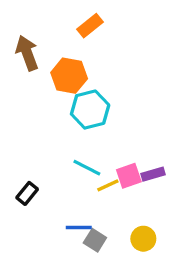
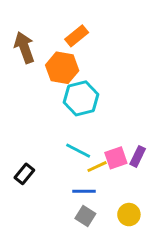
orange rectangle: (90, 26) -> (77, 36), moved
purple rectangle: (153, 174) -> (138, 156), turned -48
blue line: (79, 227) -> (84, 191), moved

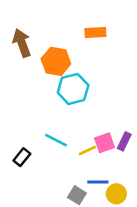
orange rectangle: (77, 36) -> (95, 32), moved, turned 36
cyan line: (78, 151) -> (56, 140), moved
blue line: (84, 191) -> (98, 182), moved

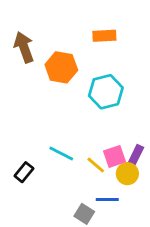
cyan hexagon: (73, 89) -> (106, 92), moved
yellow line: (87, 151) -> (96, 165), turned 66
yellow circle: (116, 194) -> (127, 174), moved

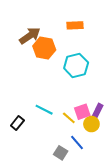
brown arrow: (24, 47) -> (30, 36), moved, turned 75
blue line: (107, 199) -> (77, 143), turned 49

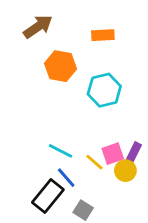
brown arrow: (30, 36) -> (38, 27), moved
black rectangle: (17, 123) -> (48, 196), moved, size x1.6
blue line: (77, 143) -> (66, 178), moved

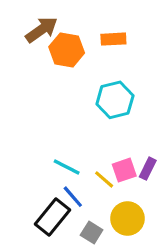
orange hexagon: (61, 66) -> (67, 50), moved
yellow circle: (125, 171) -> (127, 218), moved, size x1.4

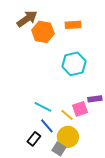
purple rectangle: (148, 169) -> (95, 99), moved, turned 56
black rectangle: (53, 217) -> (34, 139), size x0.6
yellow circle: (127, 218) -> (68, 137), moved

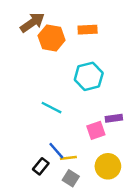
cyan line: (43, 107) -> (52, 108), moved
yellow line: (67, 115) -> (68, 158), moved, turned -48
yellow circle: (68, 137) -> (108, 166), moved

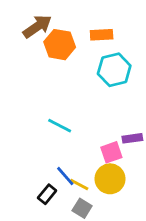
cyan hexagon: (89, 76) -> (114, 70), moved
yellow line: (68, 158) -> (79, 184), turned 35
yellow circle: (108, 166) -> (110, 179), moved

